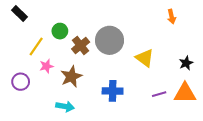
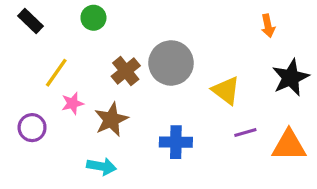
green circle: (60, 31) -> (93, 18), moved
black star: (186, 63) -> (291, 78), moved, size x1.6
purple line: (159, 94) -> (245, 132), moved

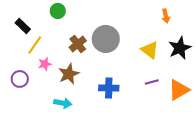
black rectangle: (30, 21) -> (23, 26), moved
yellow triangle: (226, 90) -> (150, 50), moved
orange triangle: (289, 145) -> (179, 90), turned -30

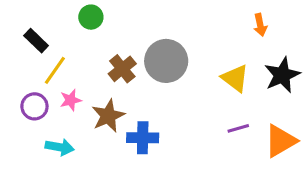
purple circle: (20, 79) -> (34, 106), moved
blue cross: (109, 88) -> (143, 138), moved
cyan arrow: (63, 103) -> (60, 147), moved

